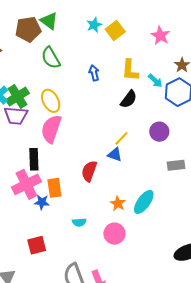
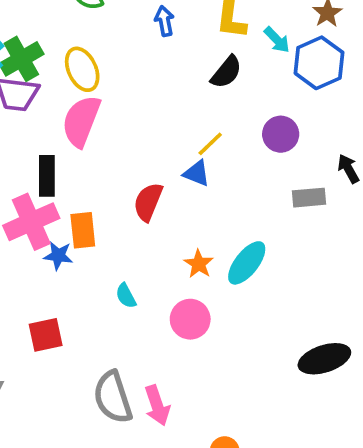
cyan semicircle: (79, 222) -> (126, 296), turned 64

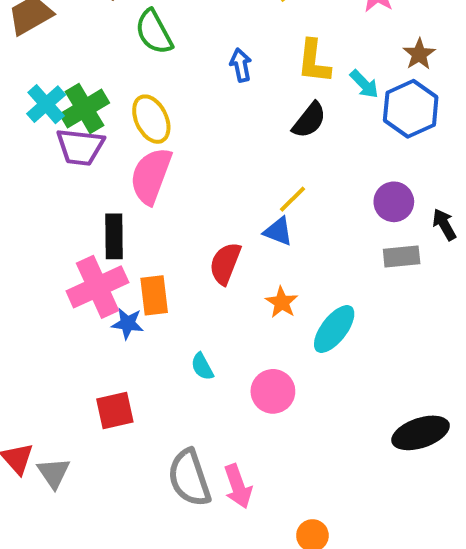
purple circle: (281, 134) -> (394, 202), moved
orange star: (199, 264) -> (282, 302), moved

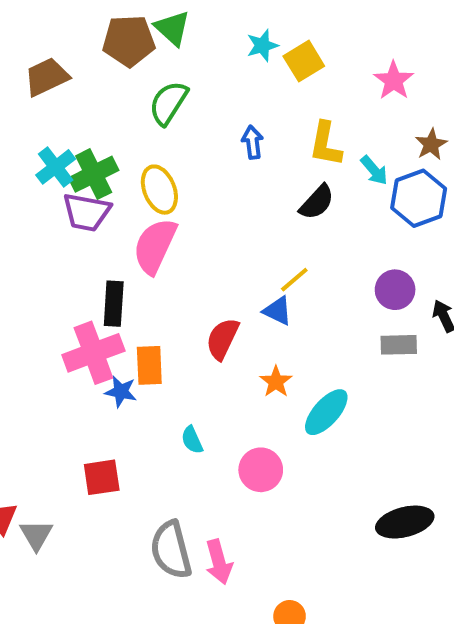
green semicircle: (154, 32) -> (168, 103), turned 57

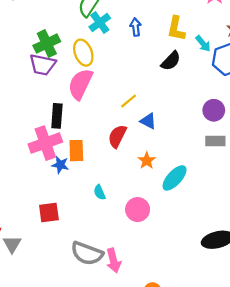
cyan cross: (56, 167) -> (100, 22), moved
yellow line: (294, 280) -> (129, 101), moved
gray semicircle: (171, 550) -> (87, 253), turned -56

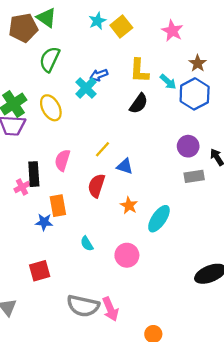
cyan cross: (100, 22) -> (86, 88), moved
blue arrow: (136, 27) -> (99, 75), turned -96
pink semicircle: (80, 84) -> (62, 160), moved, size x0.7
pink cross: (45, 143) -> (22, 187), moved, size x0.5

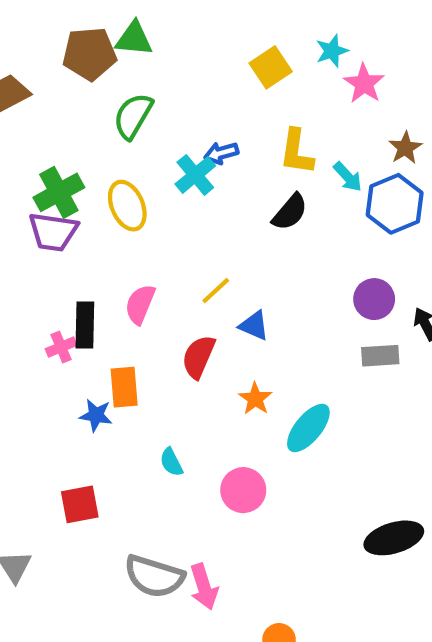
green triangle: (46, 18) -> (134, 39), turned -35
cyan star: (97, 21) -> (332, 51), moved

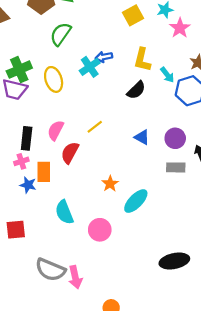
blue triangle: (254, 326) -> (142, 137), moved
pink cross: (61, 347) -> (21, 161), moved
red semicircle: (198, 357) -> (70, 153), moved
cyan semicircle: (171, 462) -> (64, 212), size x1.6

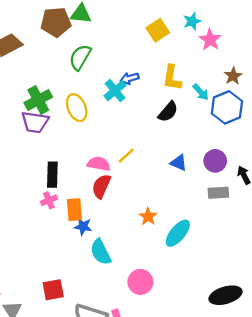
pink semicircle: (56, 130) -> (99, 164), moved, turned 78
blue star: (28, 185) -> (83, 227), moved
red square: (16, 230) -> (53, 290), moved
pink circle: (100, 230) -> (140, 282), moved

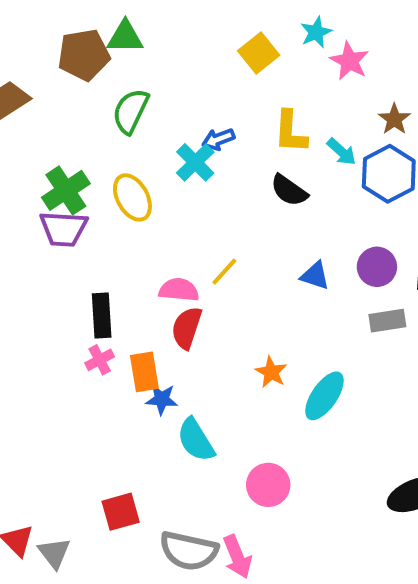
black semicircle: (168, 112) -> (289, 190), turned 90

